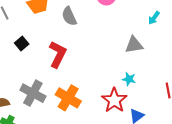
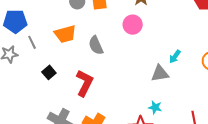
cyan arrow: (154, 18) -> (175, 57), moved

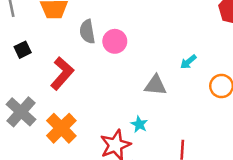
pink circle: (133, 25) -> (115, 41), moved
cyan arrow: (175, 57) -> (188, 62), moved

